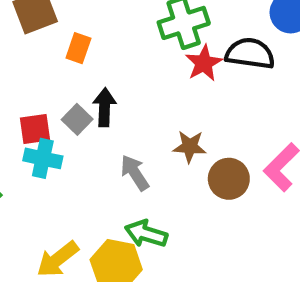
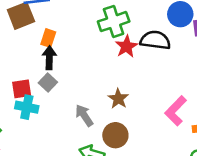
black arrow: (105, 107) -> (49, 58), moved
brown star: (190, 147) -> (118, 99), turned 30
brown circle: (229, 179) -> (115, 135), moved

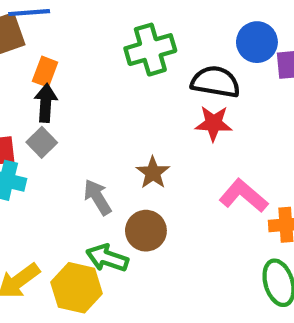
red star: (126, 46) -> (214, 123), moved, turned 30
pink L-shape: (176, 111) -> (243, 196), turned 84

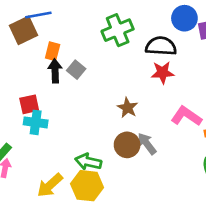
gray square: (42, 142) -> (76, 70), moved
gray arrow: (98, 197) -> (147, 144), moved
green arrow: (107, 258) -> (88, 162), moved

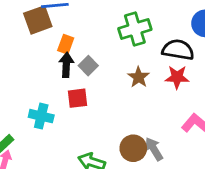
red square: (29, 104) -> (77, 98), moved
brown star: (127, 108) -> (139, 77), moved

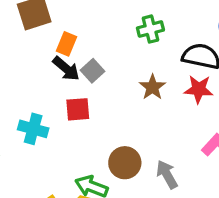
green cross: (135, 29) -> (150, 29), size x0.7
black arrow: (66, 65) -> (66, 69), turned 125
brown circle: (133, 148) -> (125, 163), moved

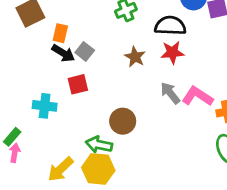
gray arrow: (167, 174) -> (170, 93), moved

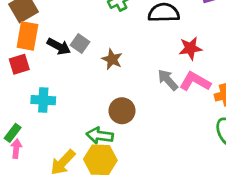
orange rectangle: (60, 33) -> (27, 36), moved, size x1.5
red star: (172, 52) -> (190, 48), moved
brown star: (135, 57) -> (112, 59), moved
red square: (78, 84) -> (19, 64), moved

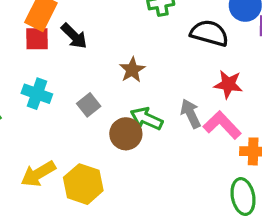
gray square: (80, 43) -> (89, 105), moved
red square: (19, 64) -> (37, 39), moved
green arrow: (100, 136) -> (146, 119), moved

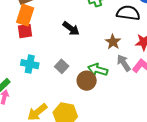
black arrow: (74, 36) -> (71, 28), moved
brown star: (132, 70) -> (113, 42), moved

